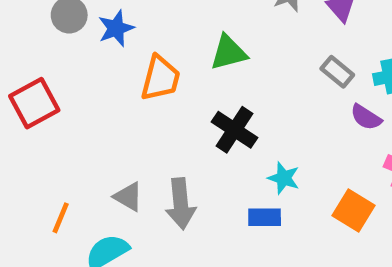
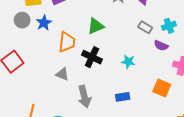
black cross: (235, 130) -> (92, 57), moved
cyan star: (284, 178) -> (128, 62), moved
gray triangle: (128, 197) -> (62, 74), moved

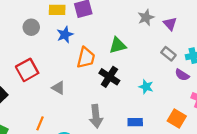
gray circle: (22, 20) -> (31, 27), moved
gray triangle: (62, 74) -> (58, 88), moved

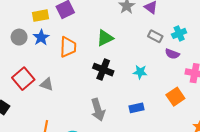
blue star: (65, 35) -> (41, 38), moved
orange trapezoid: (86, 58) -> (68, 47), moved
gray triangle: (58, 88) -> (47, 84), moved
orange square: (177, 119) -> (175, 97), turned 36

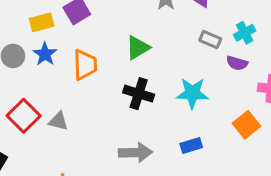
cyan star: (140, 72) -> (192, 93), size x1.5
gray arrow: (98, 110) -> (135, 152), turned -70

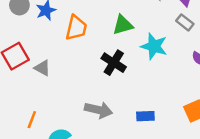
gray rectangle: (210, 40) -> (185, 22), moved
cyan star: (192, 93) -> (154, 46), moved

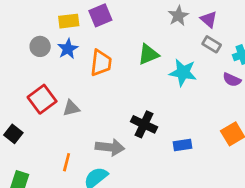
black cross: (114, 63) -> (144, 124), moved
gray triangle: (42, 68) -> (71, 108), turned -36
gray arrow: (98, 110) -> (110, 147), moved

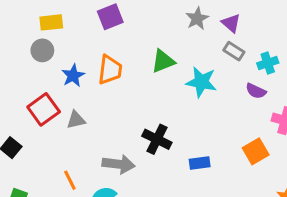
yellow rectangle: (69, 21) -> (51, 22), moved
blue star: (68, 49) -> (73, 76), moved
orange line: (67, 162) -> (70, 180), turned -42

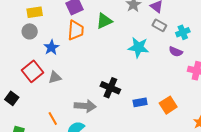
green triangle: (163, 61) -> (104, 21), moved
orange trapezoid: (110, 70) -> (76, 30), moved
orange square: (256, 151) -> (168, 105), moved

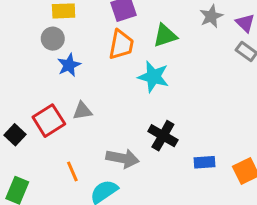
blue star: (51, 47) -> (69, 65), moved
cyan star: (138, 47) -> (153, 77), moved
red square: (32, 71) -> (49, 121), moved

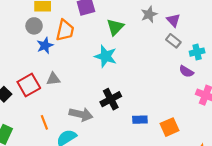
green triangle: (165, 36) -> (115, 27), turned -30
orange trapezoid: (121, 45) -> (65, 30), moved
black cross: (163, 136) -> (111, 99), turned 30

